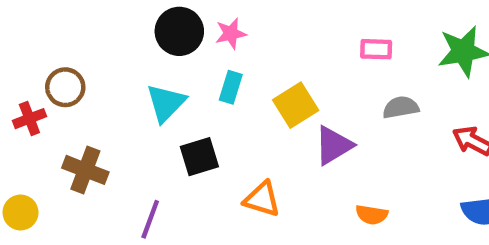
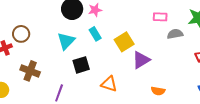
cyan rectangle: (231, 87) -> (95, 34), turned -48
gray semicircle: (401, 107) -> (175, 34), moved

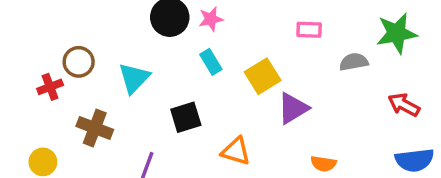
pink rectangle: (160, 17) -> (309, 30), moved
cyan triangle: (66, 41) -> (134, 78), moved

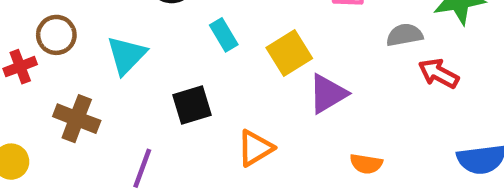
red arrow: (404, 105) -> (438, 73), moved
orange triangle: (236, 151) -> (255, 148), turned -48

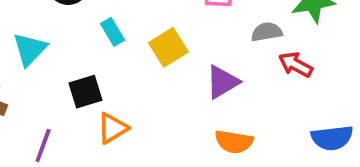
purple triangle: (328, 94) -> (222, 82), moved
orange triangle: (255, 148) -> (112, 128), moved
orange semicircle: (366, 164) -> (234, 142), size x1.4

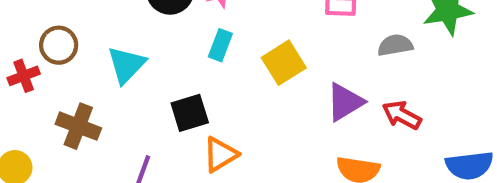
cyan rectangle: (112, 32) -> (220, 45), turned 52
red arrow: (296, 65) -> (402, 115), moved

